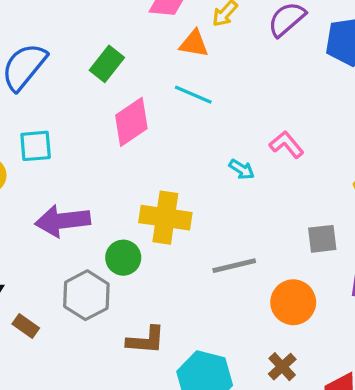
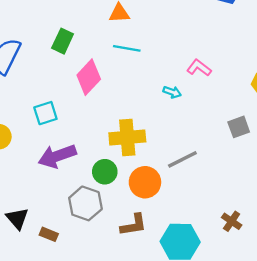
cyan square: (36, 146) -> (45, 113), moved
orange circle: (293, 302) -> (145, 182), moved

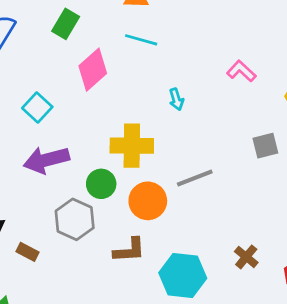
pink L-shape: (199, 68) -> (241, 71), moved
cyan arrow: (172, 92) -> (176, 99), moved, turned 48
cyan square: (45, 113) -> (37, 108), turned -35

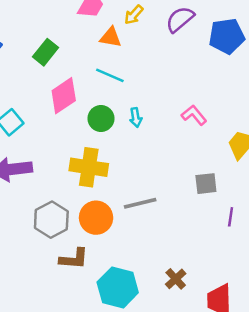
cyan arrow: (176, 99) -> (136, 117), moved
green circle: (101, 184) -> (101, 118), moved
gray hexagon: (75, 219) -> (51, 220), moved

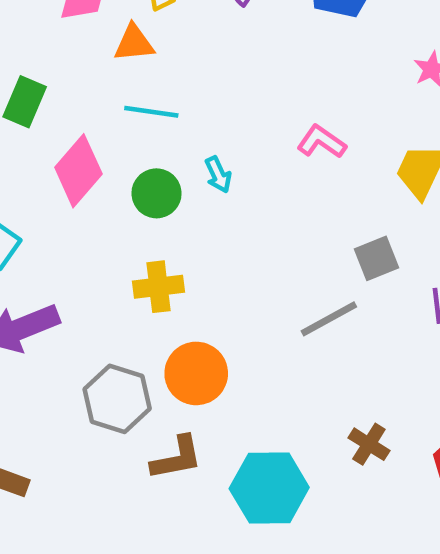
yellow cross: (89, 167) -> (158, 287), size x0.7
gray line: (140, 203) -> (329, 319), moved

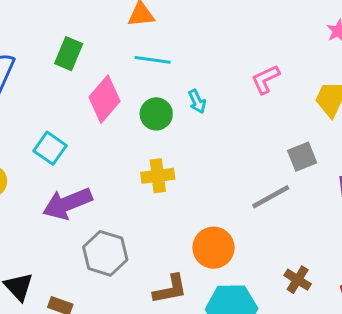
pink L-shape: (321, 142) -> (265, 79), turned -60
orange circle: (196, 373) -> (213, 248), moved
gray hexagon: (117, 399) -> (105, 253), moved

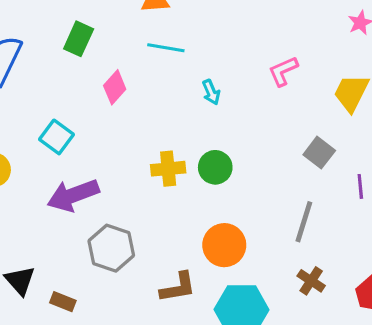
pink diamond: (104, 99) -> (115, 87), size x0.7
green circle: (156, 114) -> (215, 167), moved
gray square: (302, 157) -> (319, 153), turned -32
gray line: (271, 197) -> (304, 222), moved, turned -45

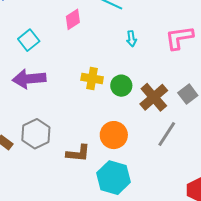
pink L-shape: (283, 71) -> (179, 38), size x1.4
gray hexagon: (111, 248) -> (36, 134), moved
brown cross: (311, 281) -> (154, 97), moved, size x1.6

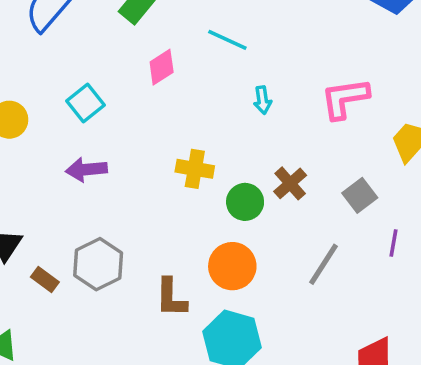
purple arrow: (29, 79) -> (86, 170), size x0.7
green circle: (121, 86) -> (245, 202), moved
brown cross: (154, 97) -> (290, 183), moved, size x0.7
brown L-shape: (78, 153) -> (171, 298), turned 85

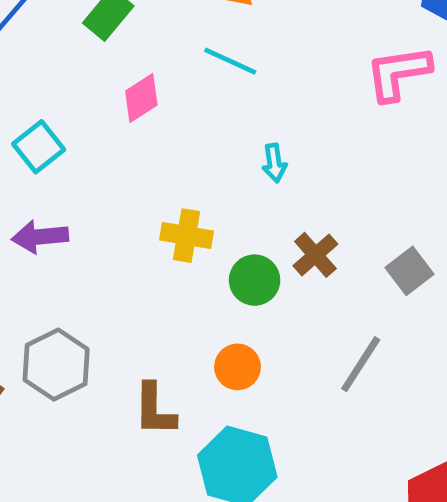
pink L-shape: (345, 98) -> (398, 73), moved
cyan arrow: (262, 100) -> (274, 163), moved
orange circle: (232, 266) -> (237, 367), size x0.7

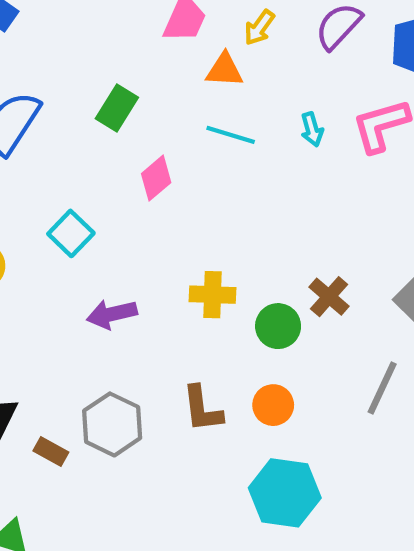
cyan arrow: (274, 163) -> (312, 129), moved
purple arrow: (40, 237) -> (112, 314), moved
brown L-shape: (155, 410) -> (202, 409), moved

